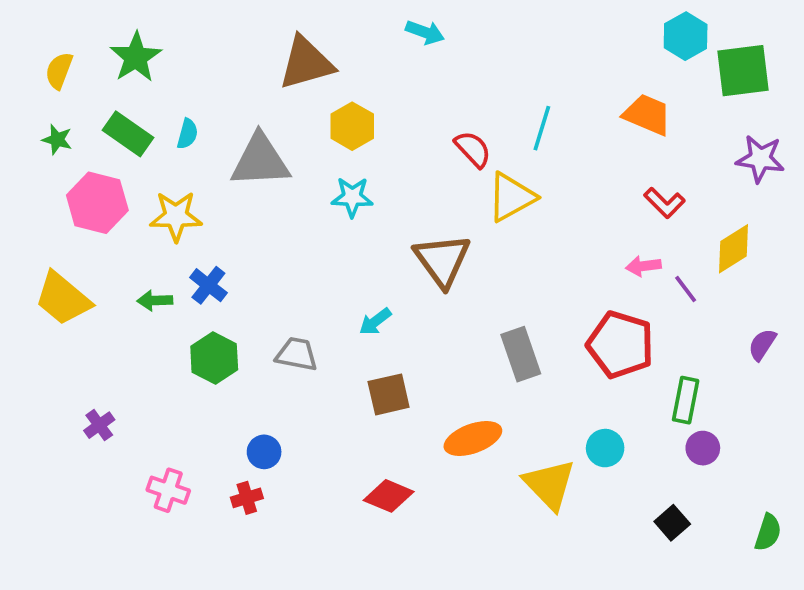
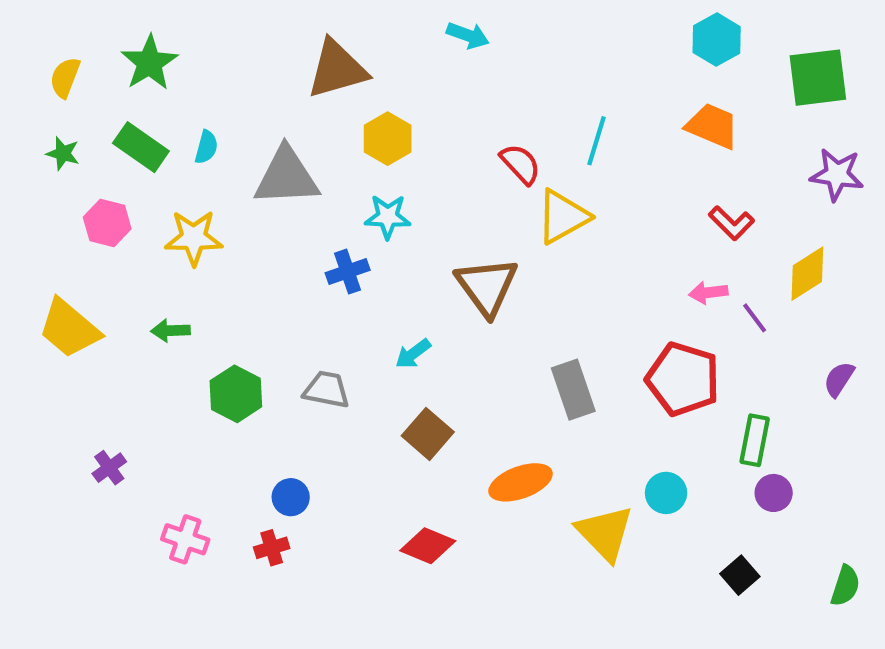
cyan hexagon: (686, 36) -> (717, 40), moved
pink hexagon: (97, 203) -> (107, 223), size x0.7
blue cross: (208, 285) -> (348, 272), moved, turned 33
brown square: (389, 394) -> (428, 434), turned -36

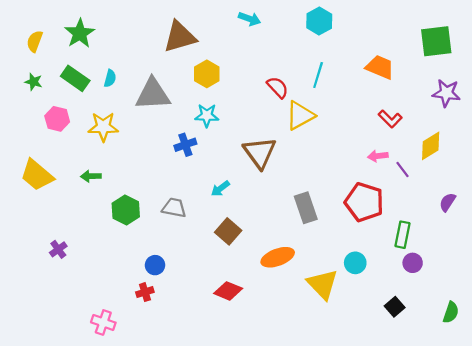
cyan hexagon: (717, 40) -> (319, 21), moved
pink cross: (185, 539) -> (103, 322), moved

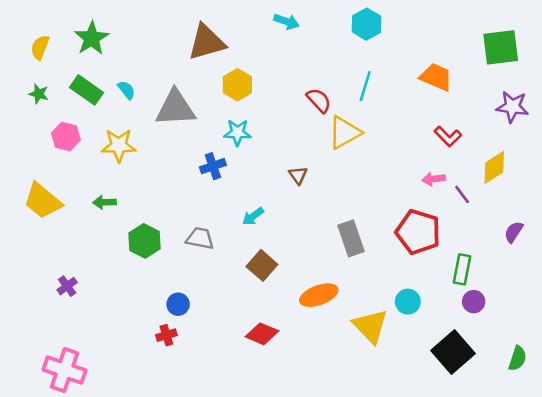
cyan semicircle: (110, 78) -> (126, 90), turned -54
brown triangle: (260, 153) -> (298, 175), size x0.5
black square: (395, 307) -> (453, 352), size x1.8
pink cross: (103, 322) -> (65, 370), moved, size x1.5

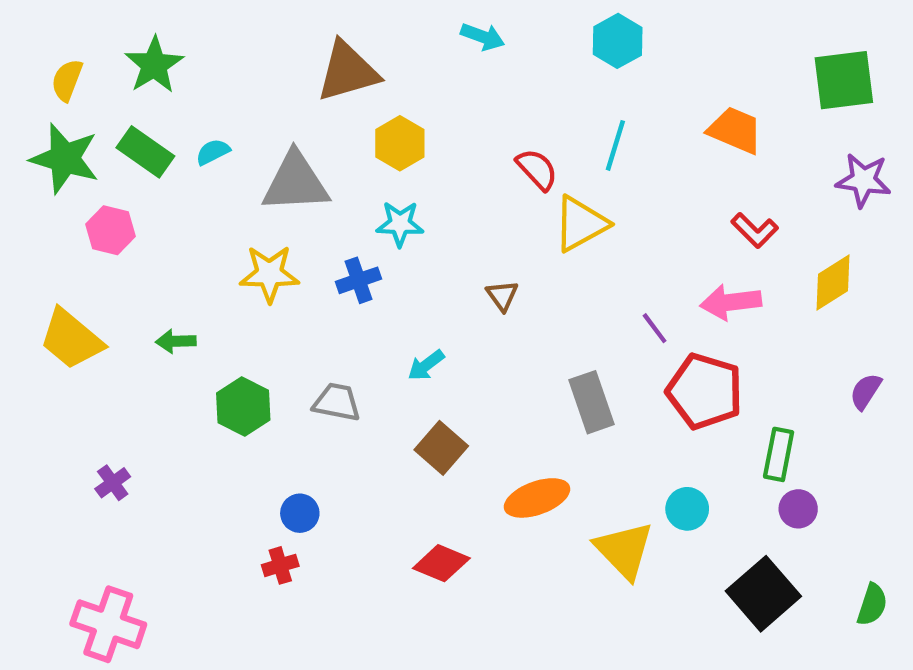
cyan semicircle: (126, 90) -> (213, 152), turned -78
green star: (39, 94) -> (65, 158), size x2.0
yellow star: (119, 145) -> (269, 274), moved
pink arrow: (434, 179) -> (731, 302), size x1.5
purple line: (462, 194) -> (655, 328), moved

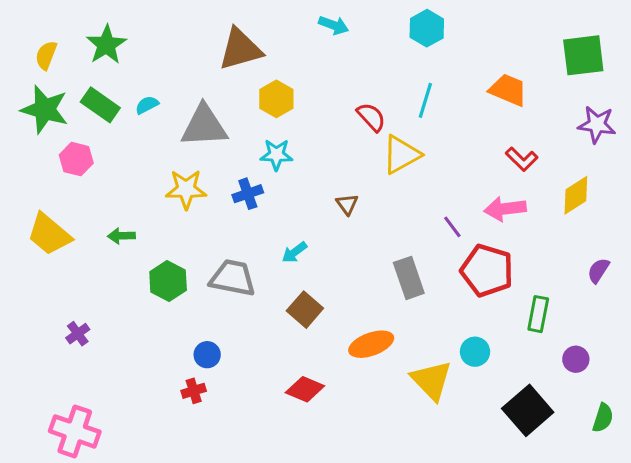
gray trapezoid: (337, 402) -> (233, 278), size x1.4
purple circle: (798, 509) -> (576, 359), moved

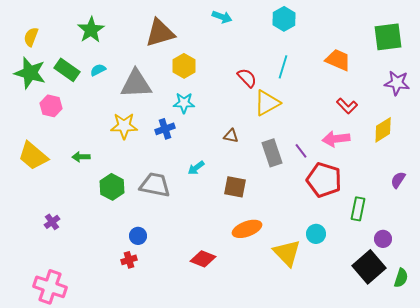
green star: (106, 45) -> (91, 30), moved
brown triangle: (347, 204) -> (231, 136), turned -42
gray rectangle: (409, 278) -> (272, 153), moved
brown square: (305, 310) -> (235, 187), moved, turned -30
black square: (528, 410) -> (369, 267), moved

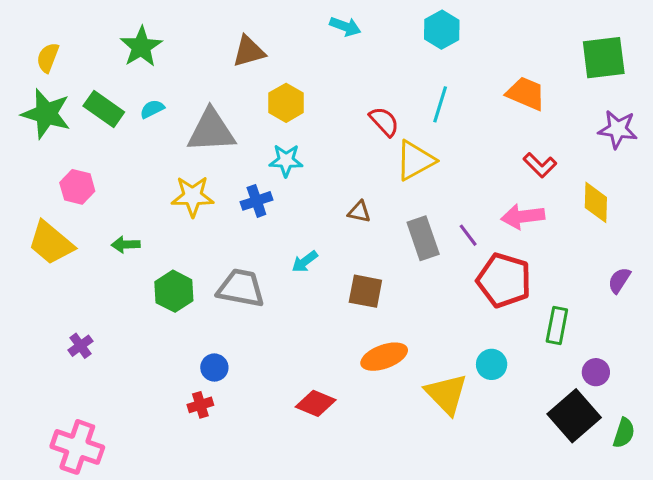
brown triangle: (160, 33) -> (249, 51), size x0.7
pink hexagon: (51, 106) -> (77, 187), moved
yellow diamond: (383, 130) -> (596, 202), turned -56

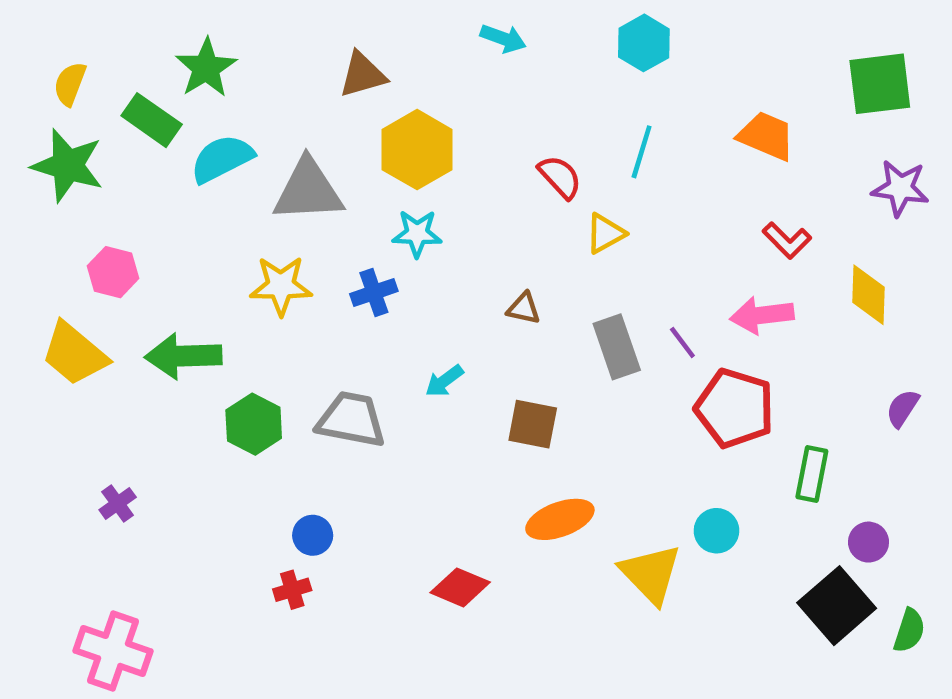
yellow hexagon: (286, 103) -> (417, 150), size x1.4
green rectangle: (104, 109) -> (152, 120), moved
cyan semicircle: (152, 109) -> (222, 159), size x1.8
yellow triangle: (415, 160) -> (605, 234), size x0.7
green arrow: (126, 244) -> (183, 356), size x1.8

